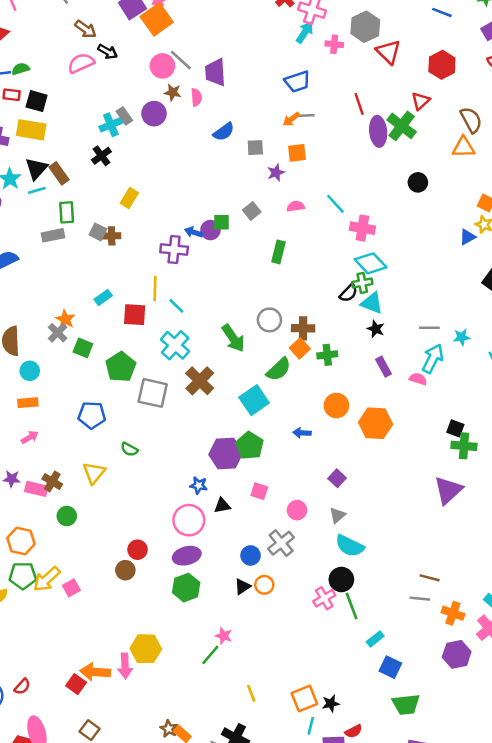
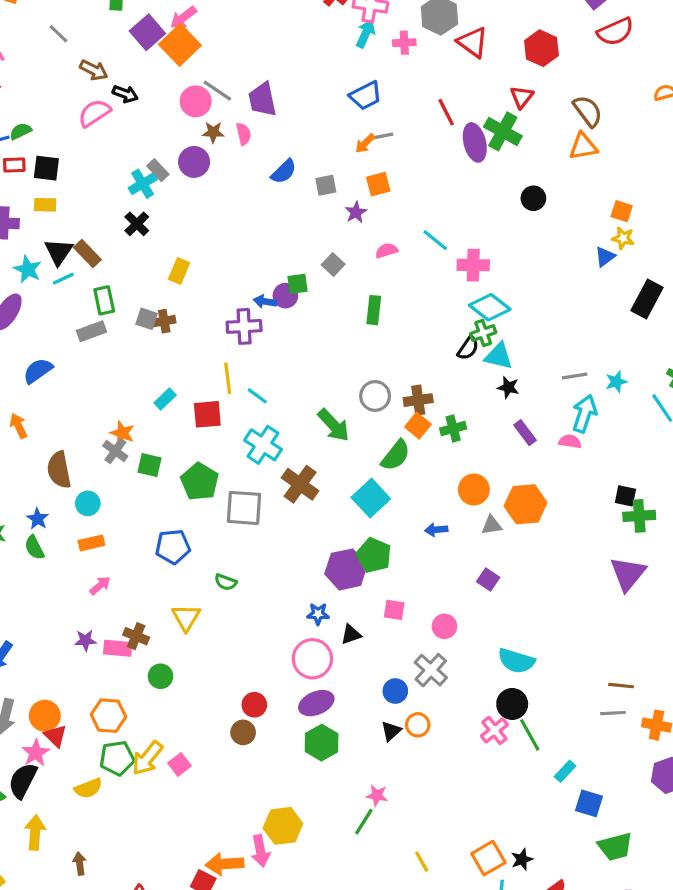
yellow rectangle: (31, 130) -> (45, 205), size x0.6
gray triangle: (337, 515) -> (492, 525), moved, turned 42

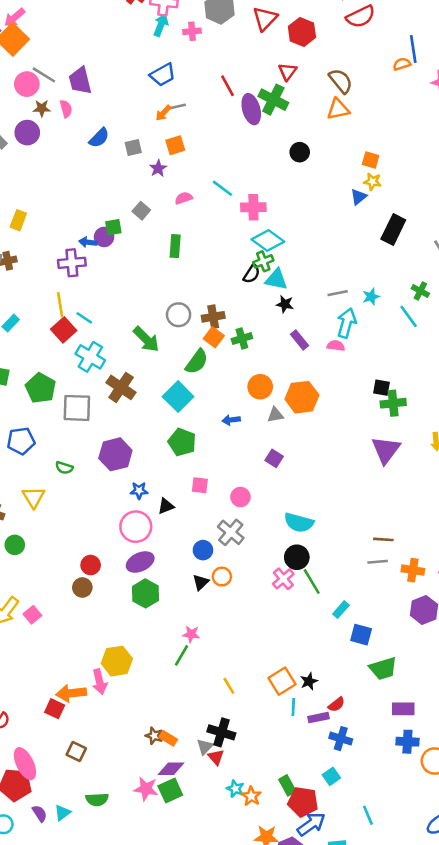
red triangle: (473, 42) -> (265, 19), moved, turned 40
red square: (207, 414) -> (64, 330), moved, turned -35
purple hexagon: (346, 569) -> (115, 454), moved

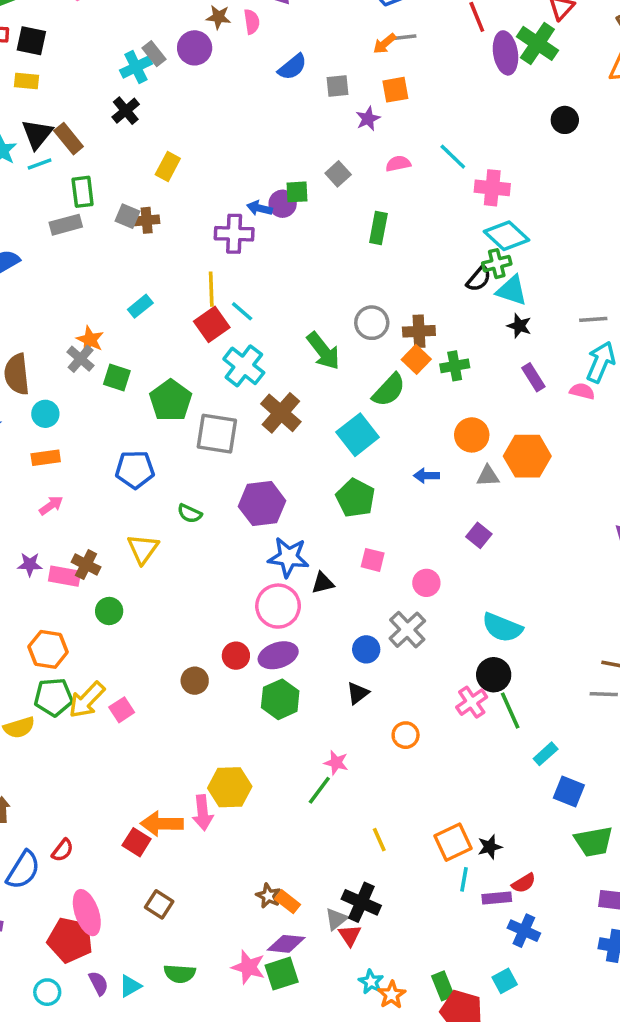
blue star: (139, 491) -> (288, 557), size x1.6
red circle: (91, 565) -> (236, 656), moved
orange circle: (222, 577) -> (406, 735), moved

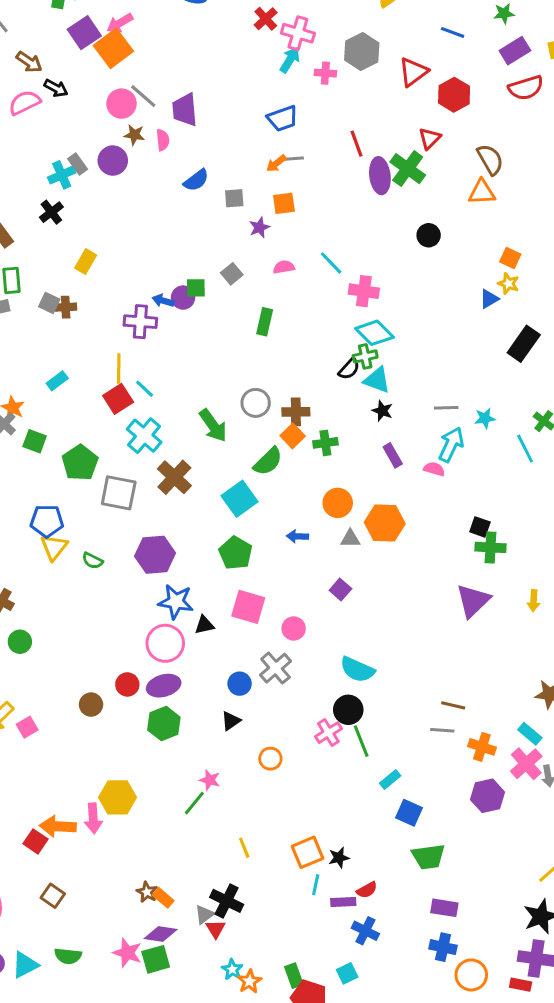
yellow triangle: (143, 549) -> (54, 547), moved
pink square: (373, 560) -> (248, 607), size x1.6
cyan triangle: (130, 986) -> (25, 965), size x1.4

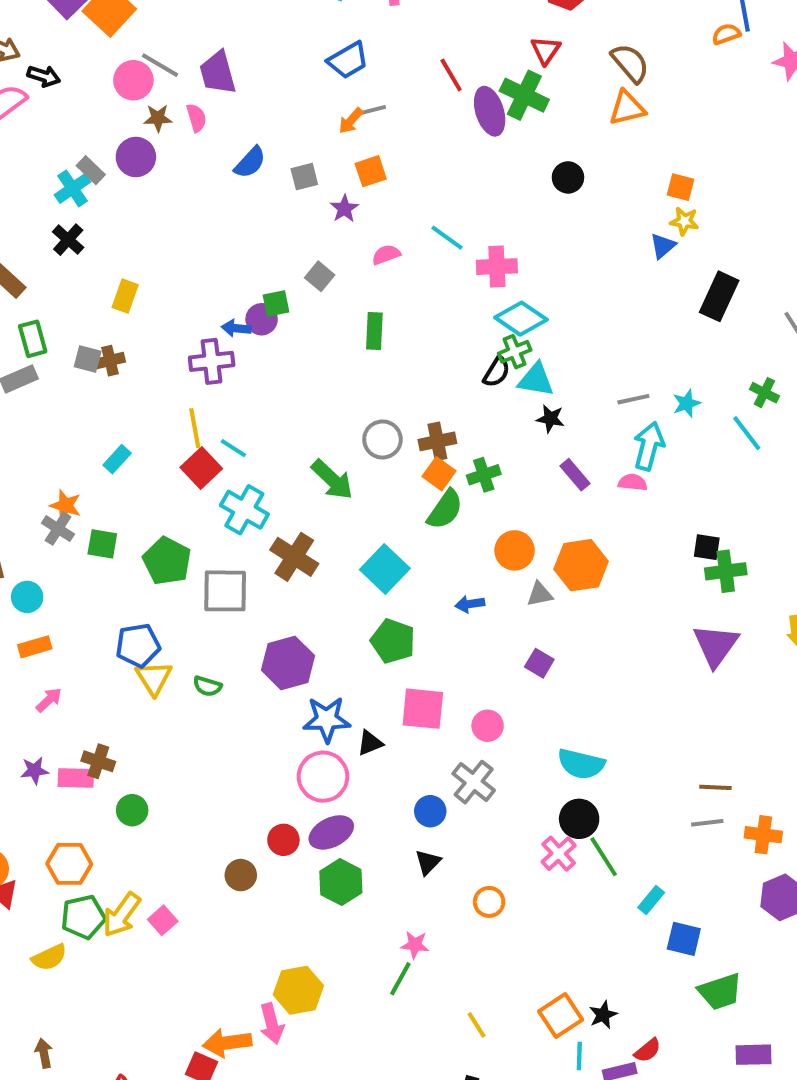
green semicircle: (268, 461) -> (445, 510), moved

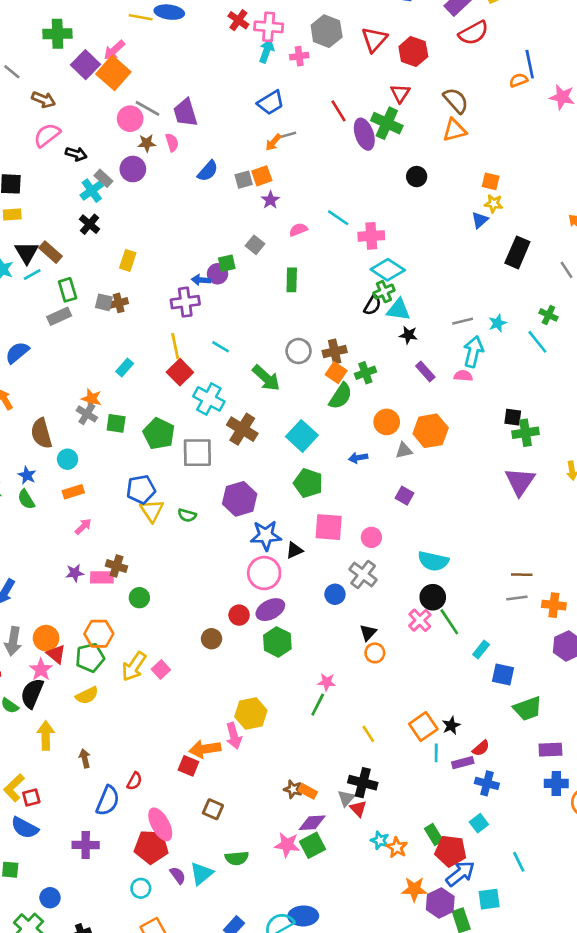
black arrow: (44, 76) -> (76, 154), moved
orange square: (371, 171) -> (262, 176), moved
cyan line: (233, 448) -> (221, 347), moved
black triangle: (428, 862) -> (368, 633), moved
green pentagon: (83, 917) -> (90, 658), moved

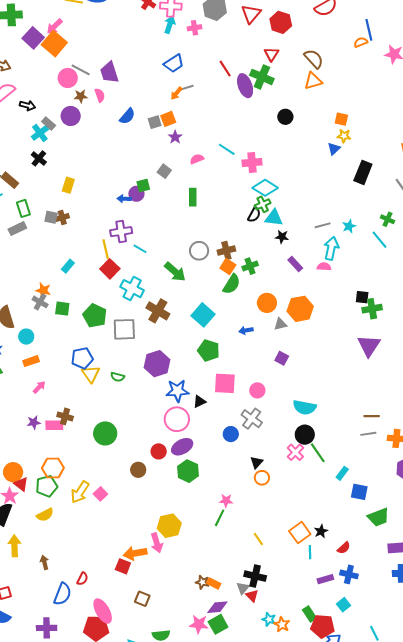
purple cross: (185, 302) -> (121, 232), moved
green circle: (139, 598) -> (105, 433), moved, size x1.5
purple rectangle: (463, 763) -> (325, 579), moved

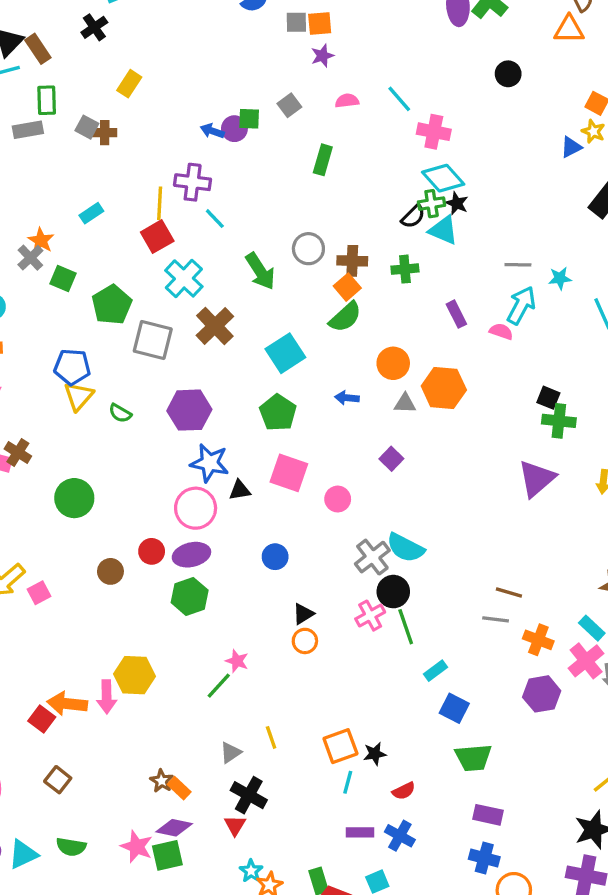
black star: (282, 237) -> (457, 203), moved
green cross: (250, 266) -> (405, 269), moved
gray cross: (252, 419) -> (372, 557), moved
gray triangle: (243, 588) -> (231, 753), moved

